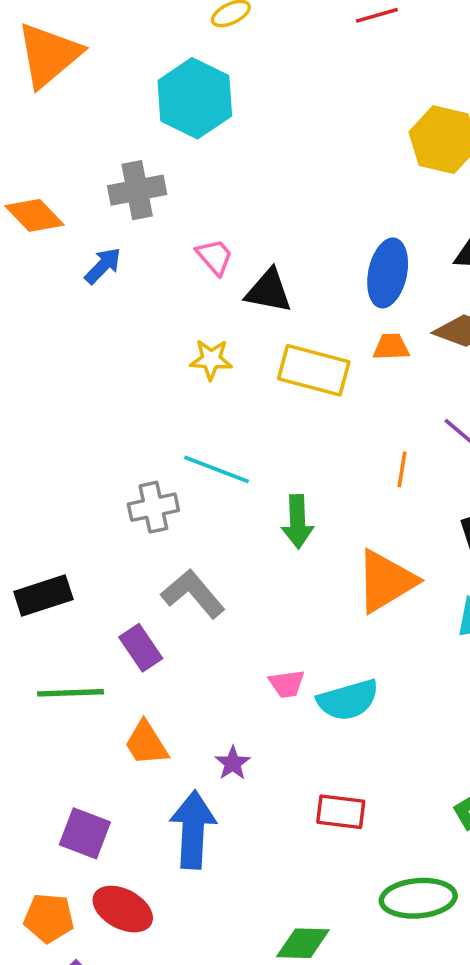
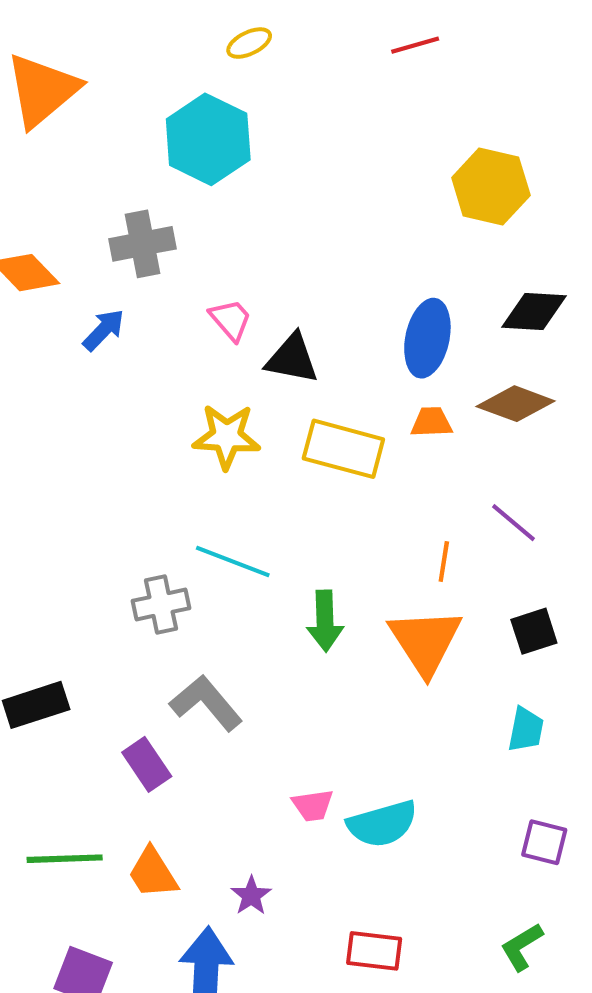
yellow star: (211, 359) -> (227, 436), size x1.4
orange triangle: (386, 581) -> (425, 641), moved, turned -32
green line: (70, 693) -> (65, 859), moved

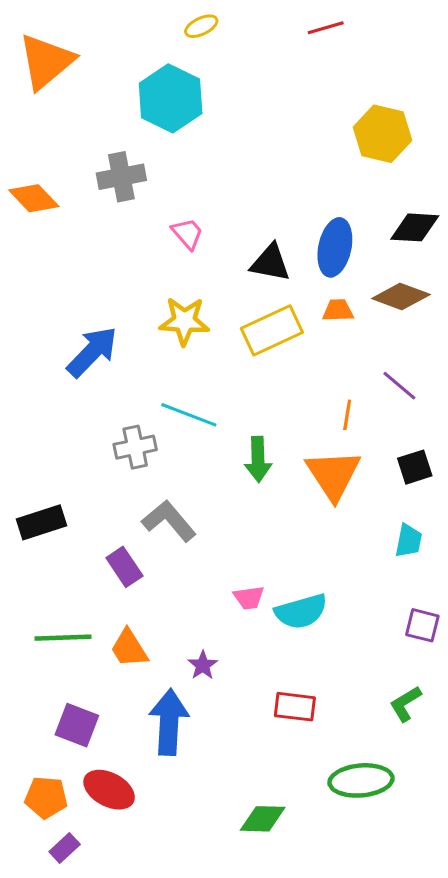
blue arrow: (104, 330) -> (92, 352), moved, size x1.6
black triangle: (292, 359) -> (270, 263), moved
yellow rectangle: (343, 449) -> (272, 330), turned -40

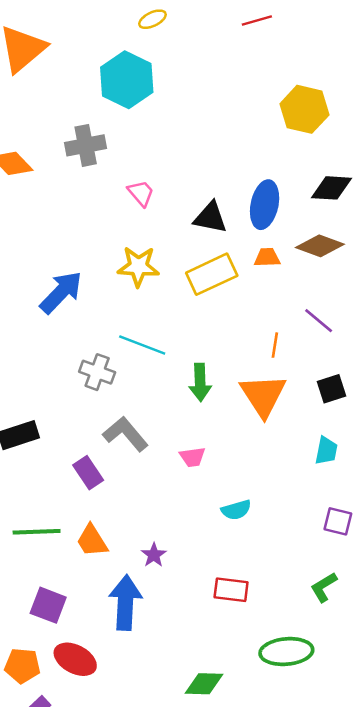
gray cross: (135, 447) -> (97, 372), turned 32
pink trapezoid: (249, 598) -> (192, 457), moved
cyan semicircle: (301, 611) -> (236, 510), size x0.7

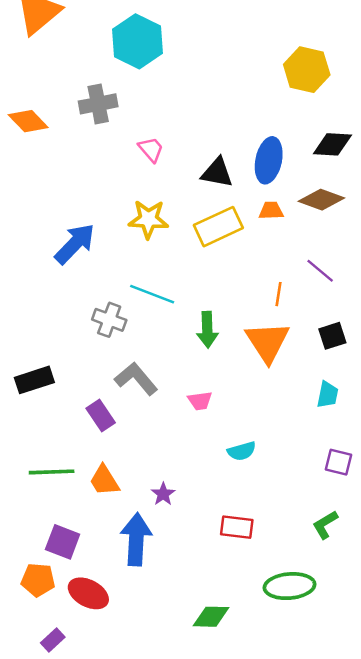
orange pentagon: (22, 666) -> (38, 580), moved

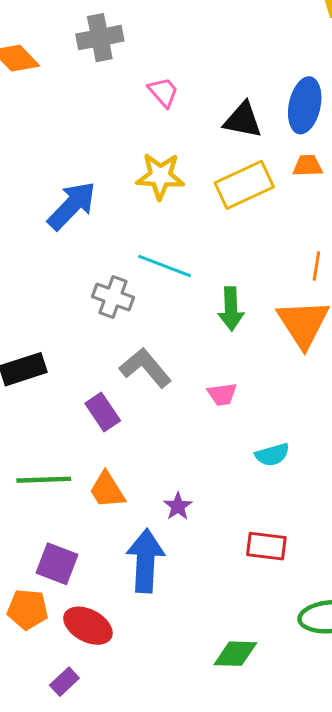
purple rectangle: (53, 640) -> (64, 682), moved

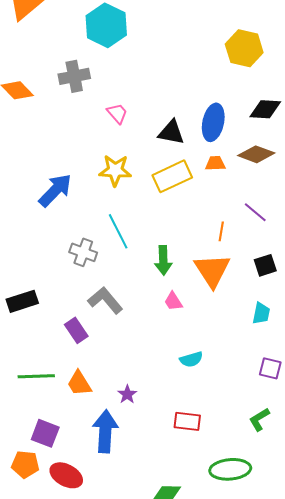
cyan line: (165, 266) -> (118, 231), turned 42
pink trapezoid: (222, 394) -> (173, 301), moved, turned 65

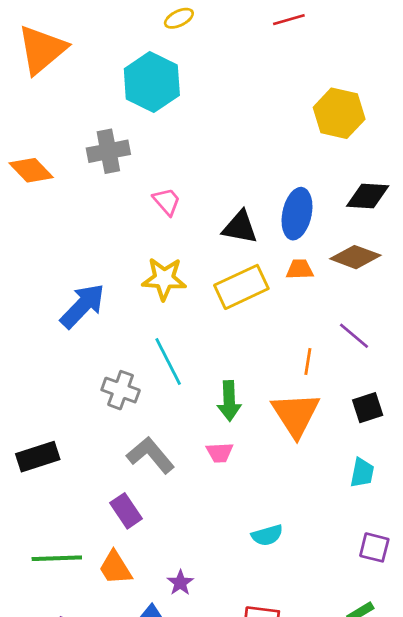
pink trapezoid: (173, 301) -> (220, 452), moved, turned -60
purple rectangle: (76, 330) -> (126, 511), moved

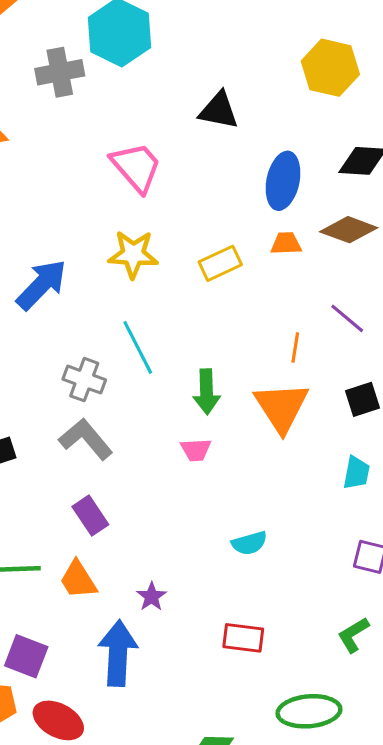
gray cross: (108, 151) -> (60, 72), moved
pink trapezoid: (167, 201) -> (136, 167), size x1.6
black triangle: (240, 227) -> (219, 110), moved
yellow rectangle: (241, 287) -> (220, 263), size x0.7
gray L-shape: (150, 455) -> (86, 439), moved

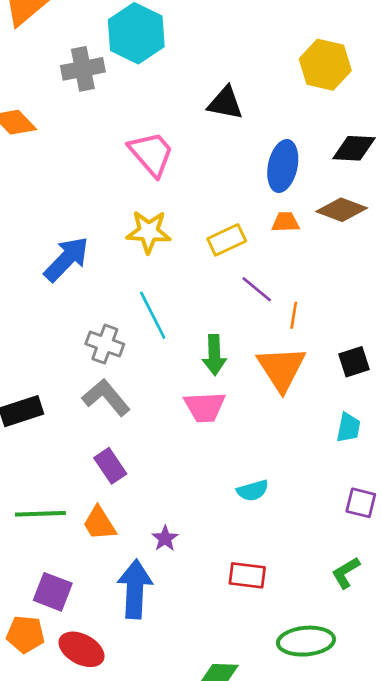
purple line: (347, 318) -> (257, 289), moved
pink trapezoid: (196, 450) -> (205, 407), size x1.5

